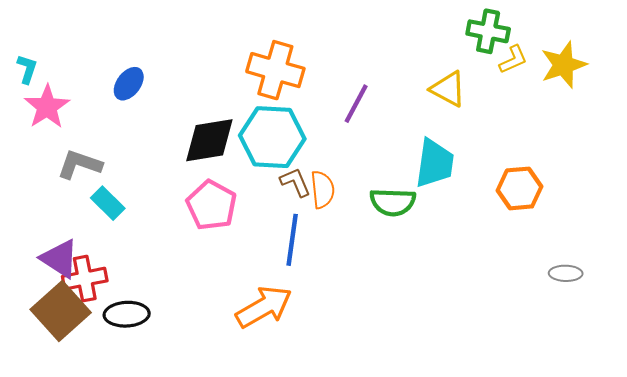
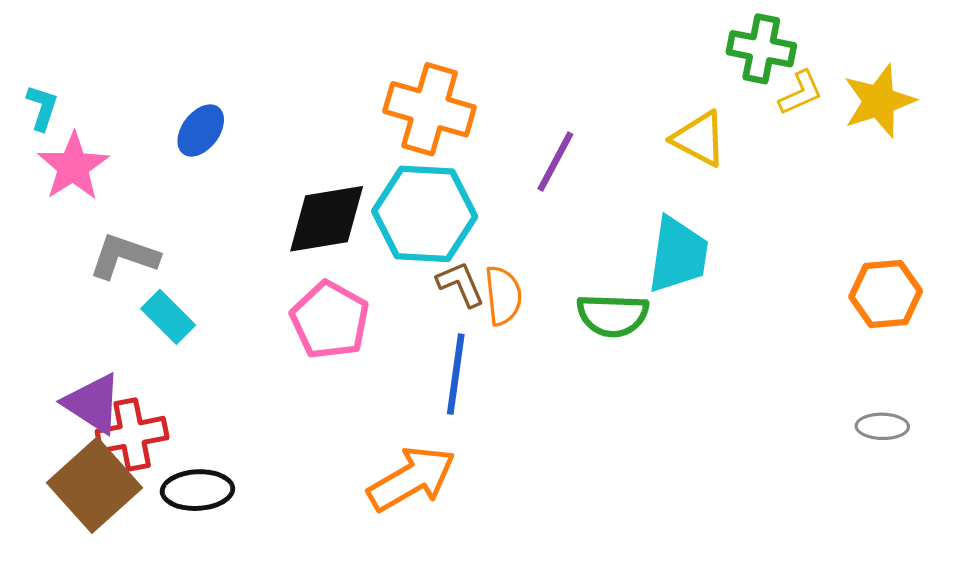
orange hexagon: (520, 188) -> (886, 294), moved

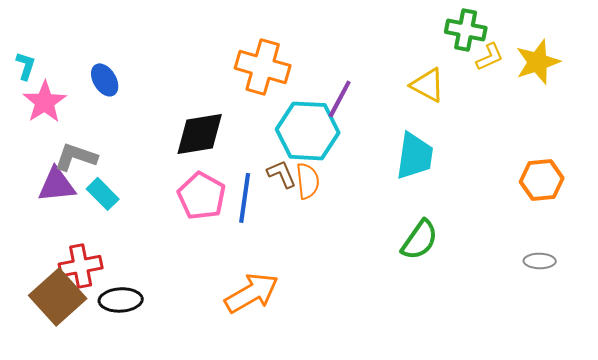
blue ellipse: (201, 131) -> (105, 80), moved, turned -68
cyan hexagon: (425, 214) -> (308, 131), moved
green semicircle: (613, 315) -> (420, 240), moved, turned -57
blue line: (456, 374) -> (245, 198), moved
purple triangle: (93, 403) -> (57, 185), moved, turned -39

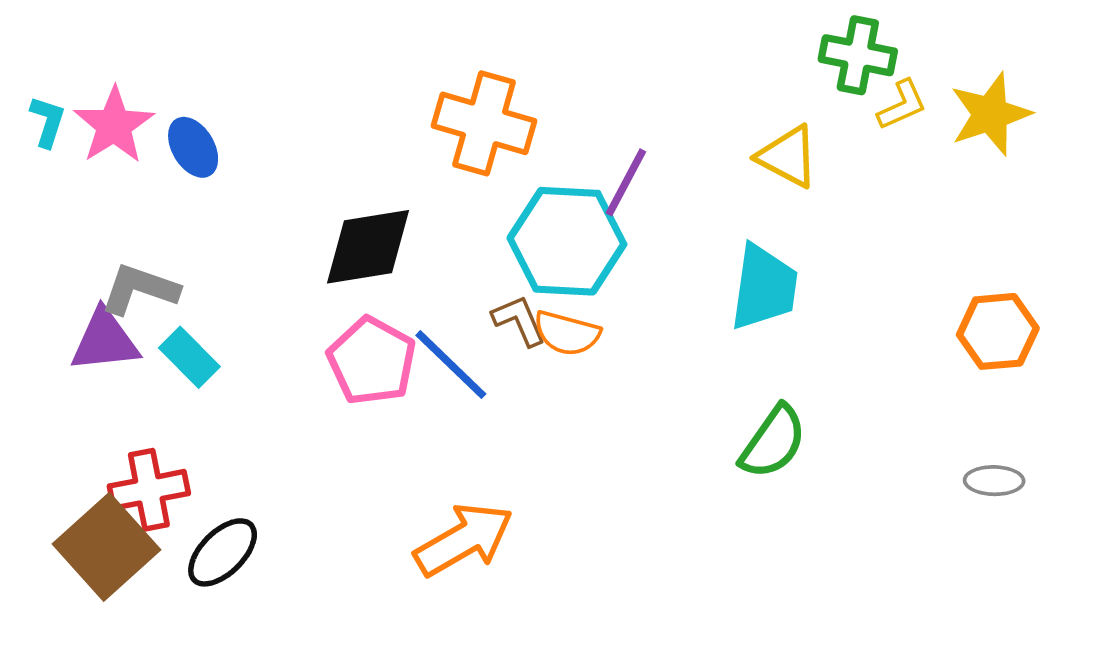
pink star: (45, 102) -> (114, 125), moved
orange semicircle: (308, 181) -> (567, 333), turned 111
blue line: (245, 198) -> (451, 365), turned -54
black ellipse: (121, 300) -> (223, 552), turned -42

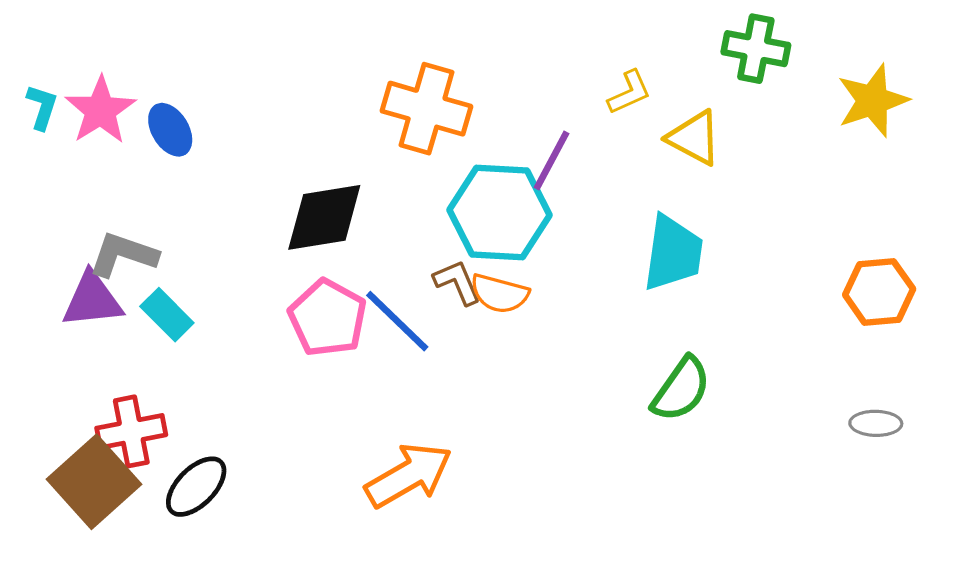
yellow L-shape: (902, 105) -> (629, 92), moved

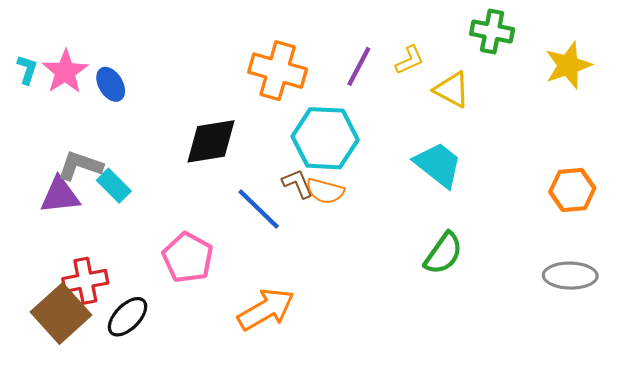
purple line: (551, 161) -> (359, 66), moved
cyan trapezoid: (673, 253) -> (438, 165), turned -60
cyan rectangle: (167, 315) -> (114, 186), moved
pink pentagon: (328, 318) -> (188, 258), moved
gray ellipse: (876, 423) -> (570, 276), size x1.6

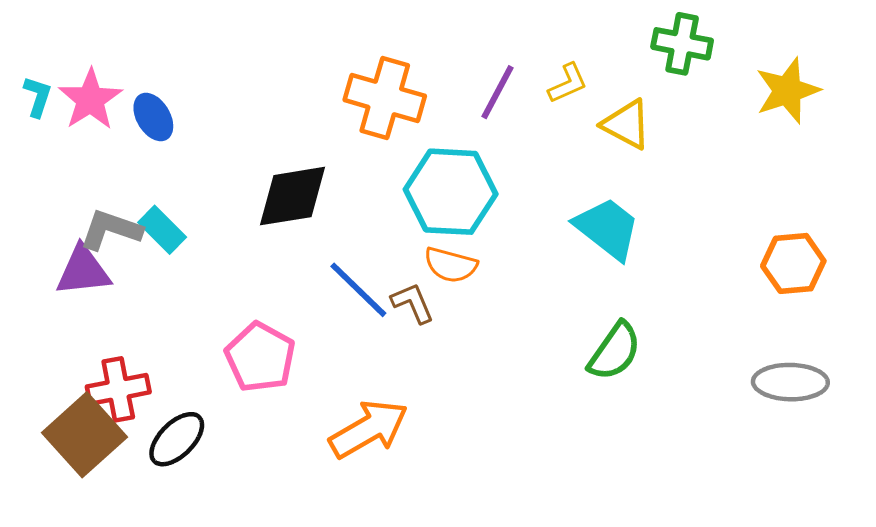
brown L-shape: (298, 184) -> (413, 303), moved
cyan rectangle: (114, 186) -> (162, 230), moved

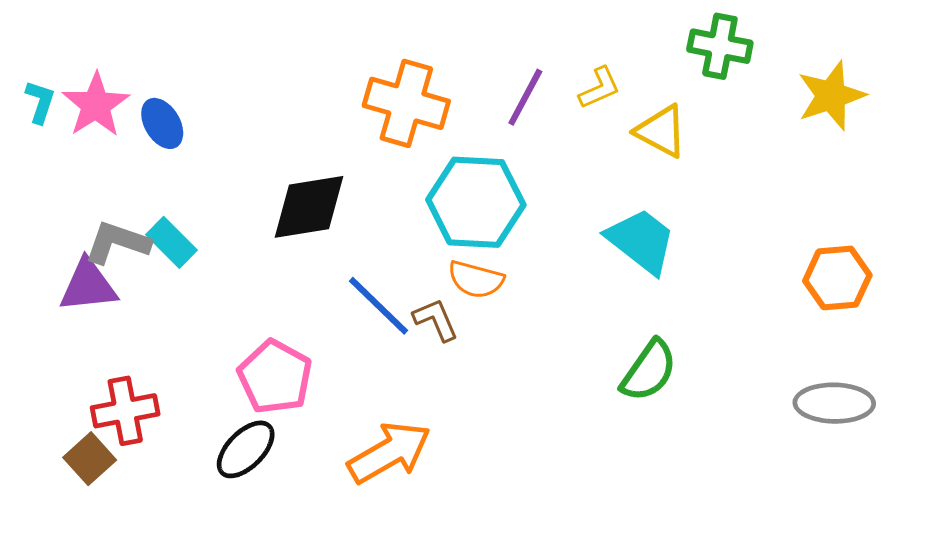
brown square: (85, 435) -> (90, 459), size x0.6
black ellipse: (177, 439) -> (246, 449), moved

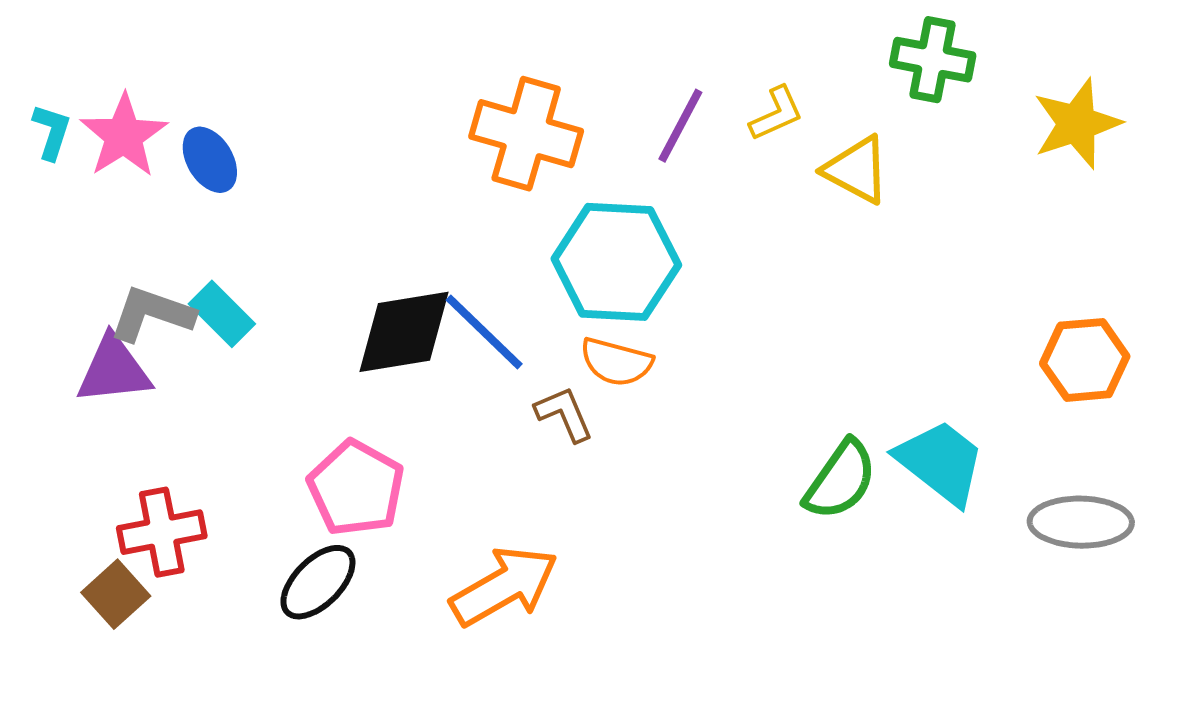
black diamond: (309, 207) -> (404, 332), moved
cyan trapezoid: (641, 241) -> (941, 462), moved
blue line: (379, 306) -> (484, 332), moved

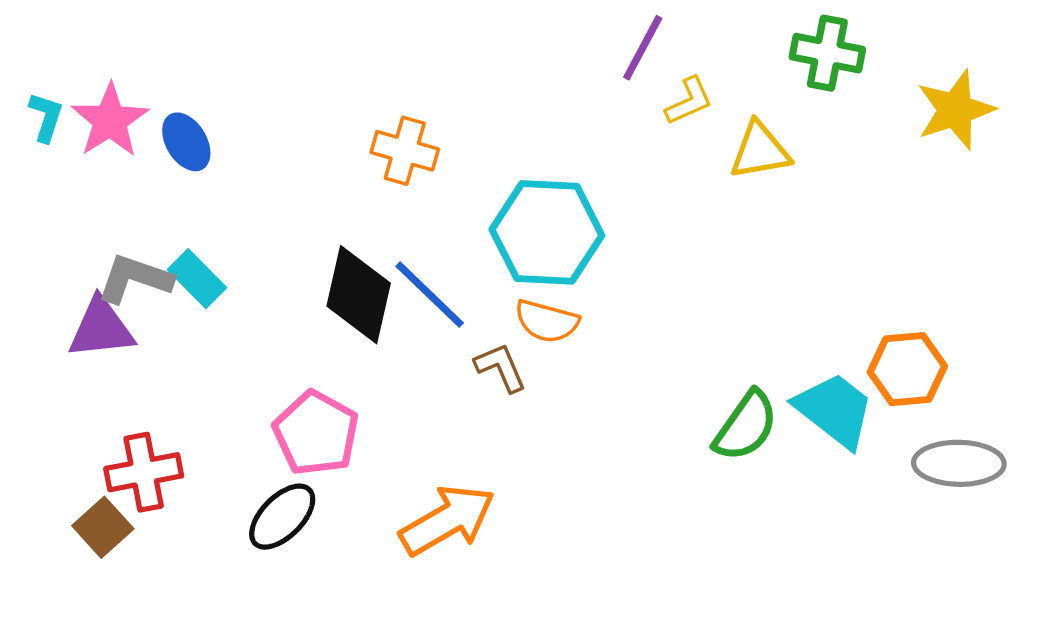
purple line: (680, 126) -> (643, 48), moved
orange cross: (526, 134) -> (405, 151), moved, size x0.7
yellow triangle: (857, 170) -> (760, 151), turned -38
black diamond: (404, 332) -> (359, 295), turned -68
orange hexagon: (1085, 360) -> (907, 369), moved

